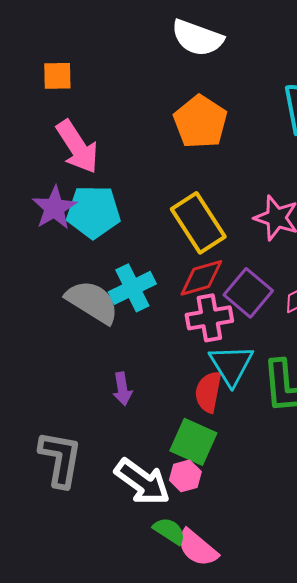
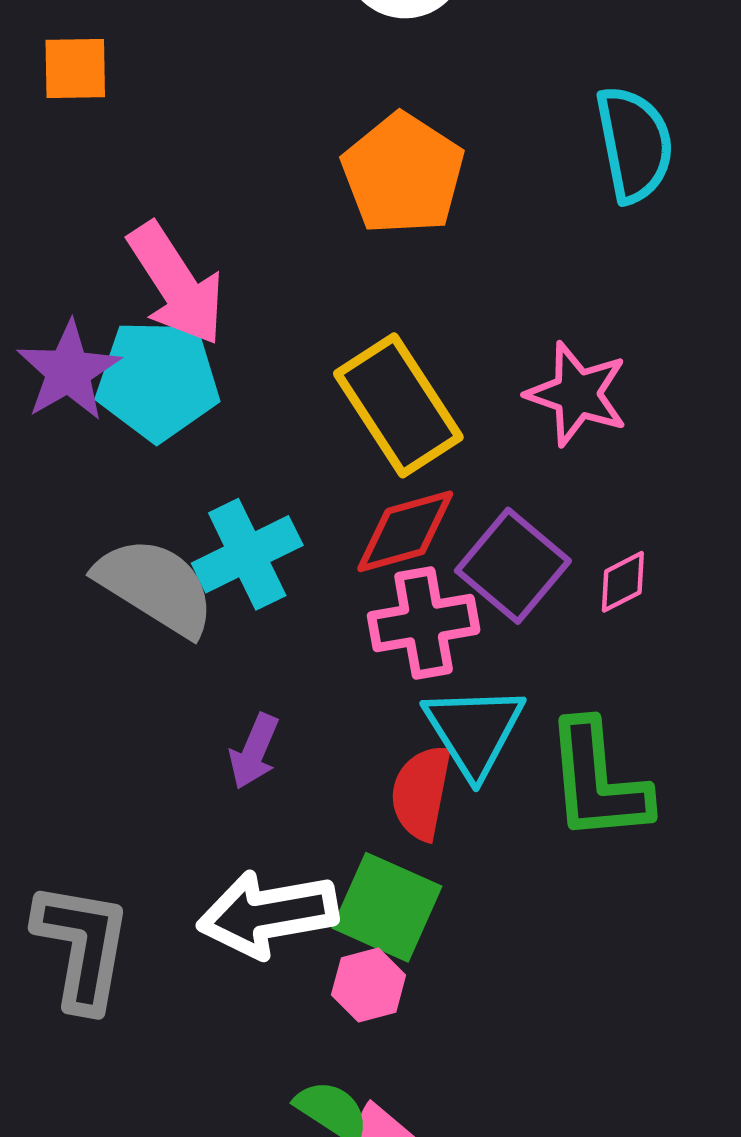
pink arrow: (77, 147) -> (176, 284), moved
purple arrow: (122, 389) -> (254, 751), moved, turned 32
white arrow: (142, 482) -> (268, 914), moved, turned 134

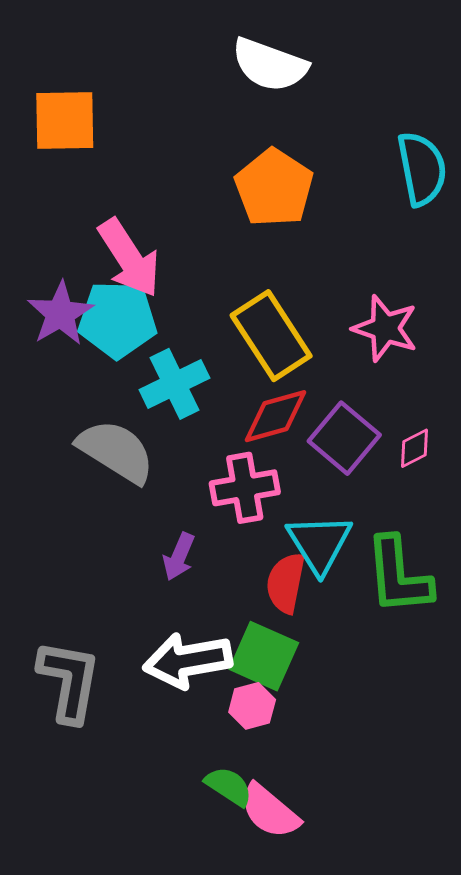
orange square: (75, 69) -> (65, 120), size x1.5
cyan cross: (247, 554) -> (175, 384), moved
pink cross: (424, 623) -> (245, 488), moved

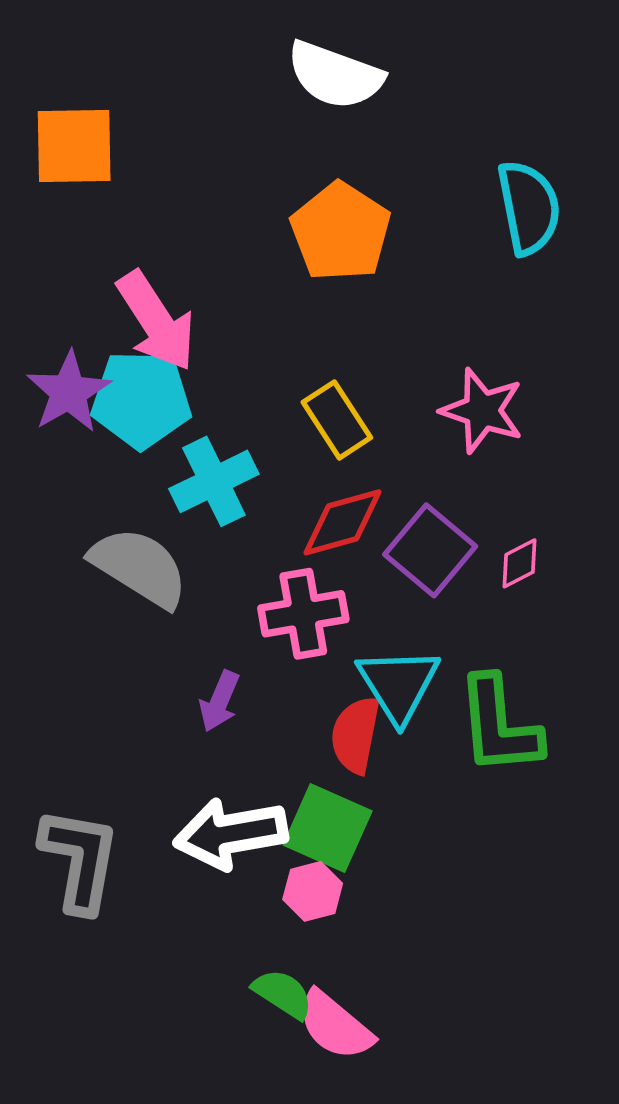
yellow rectangle: (271, 336) -> (337, 420), size x0.7

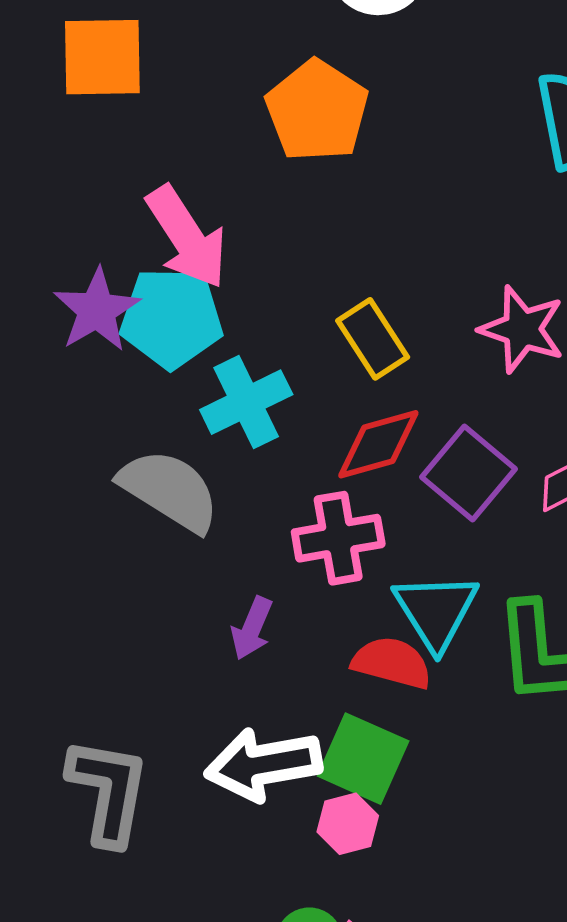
orange pentagon: (341, 232) -> (317, 111), moved
red semicircle: (356, 735) -> (392, 663), turned 94

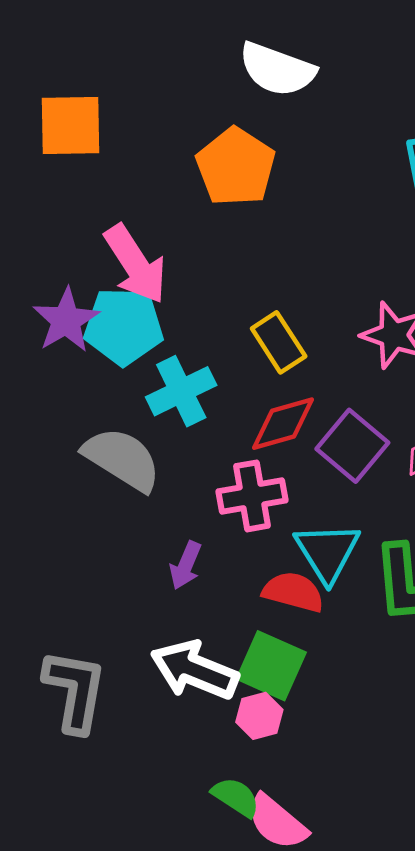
white arrow: (263, 764) -> (194, 670), turned 32

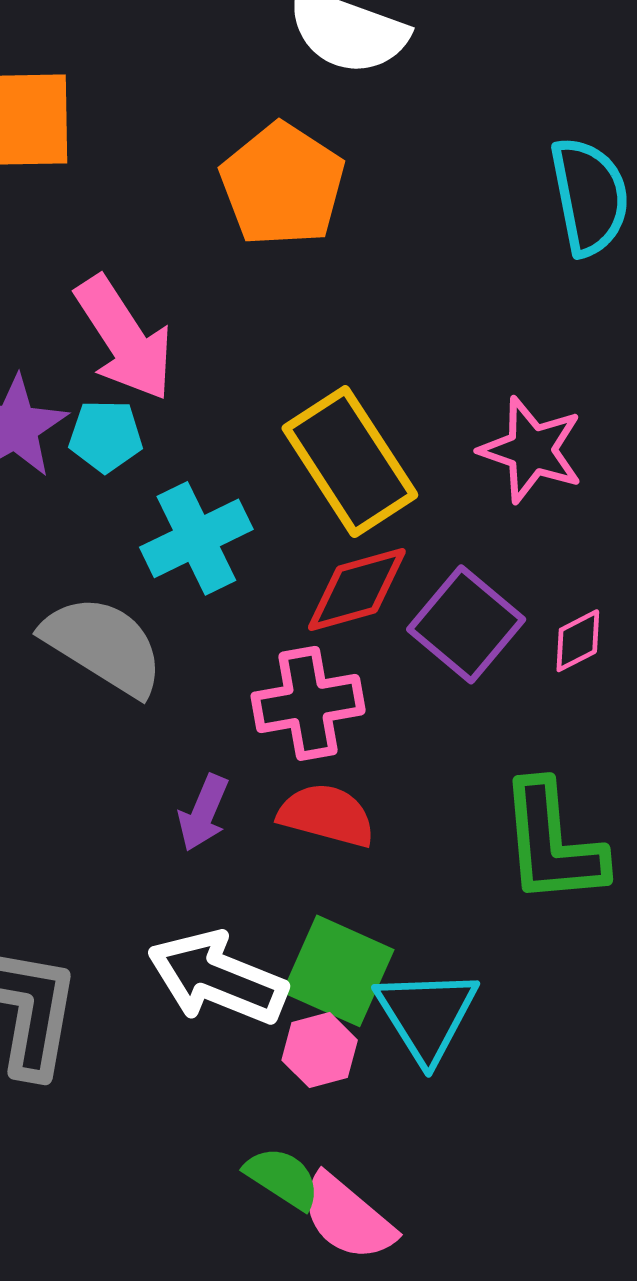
cyan pentagon: (124, 326) -> (106, 436), size x0.6
yellow rectangle: (279, 342) -> (350, 462), size x1.5
cyan triangle: (327, 552) -> (427, 1015), moved
red semicircle: (293, 592) -> (327, 815), moved

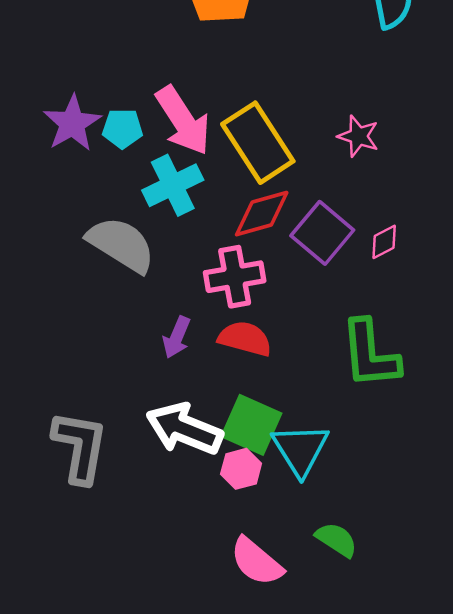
pink arrow: (124, 338) -> (183, 121), moved
pink star: (531, 450) -> (358, 136), size x0.7
green semicircle: (282, 1178) -> (336, 540), moved

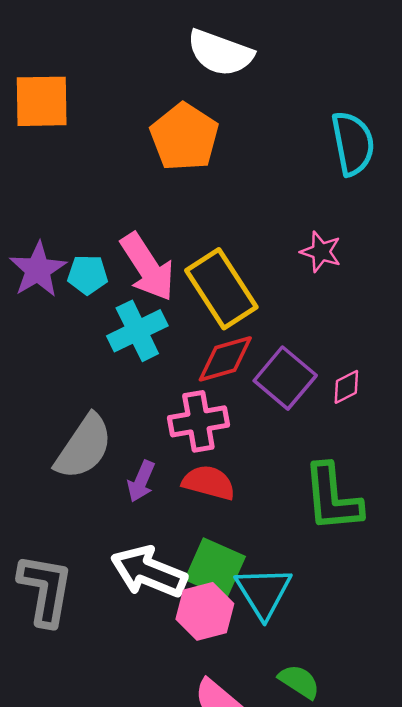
pink star: (358, 136) -> (321, 252), moved
gray semicircle: (121, 244) -> (84, 447), moved, turned 92
pink hexagon: (241, 469) -> (205, 611), size x1.4

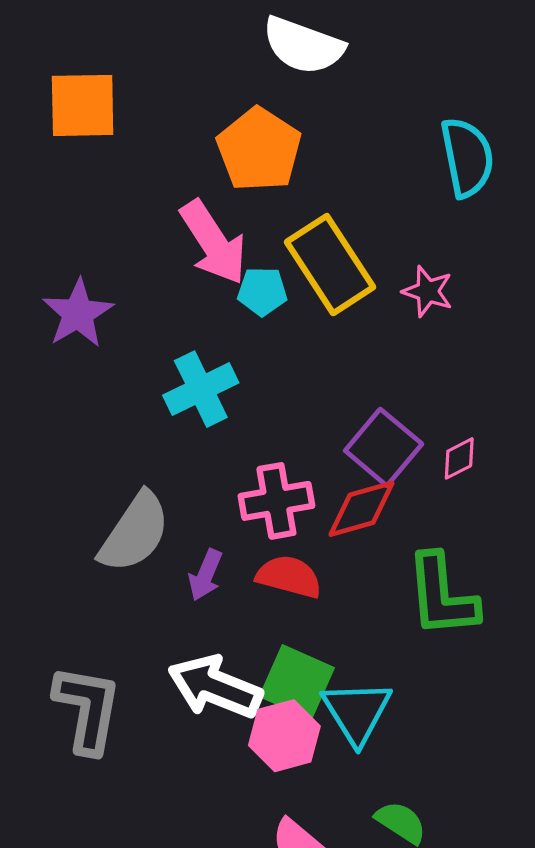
pink arrow: (147, 267) -> (213, 242), moved
cyan pentagon: (88, 275) -> (262, 291), moved
yellow rectangle: (221, 289) -> (330, 265), moved
red diamond: (225, 359) -> (362, 509), moved

